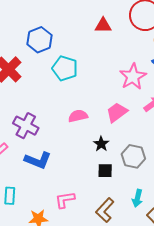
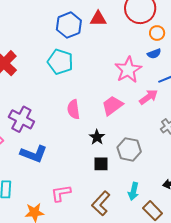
blue hexagon: (40, 40) -> (69, 25), moved
pink semicircle: (78, 116) -> (74, 109), turned -84

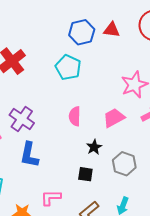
blue L-shape: (34, 154) -> (29, 155), turned 72
black square: (101, 164) -> (85, 174), moved

